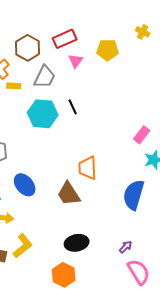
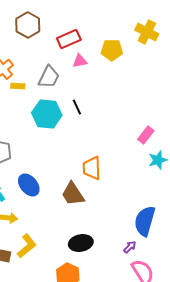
yellow cross: (143, 32) -> (147, 32), size x1.6
brown hexagon: (28, 48) -> (28, 25), moved
pink triangle: (76, 61) -> (80, 61), turned 42
blue semicircle: (134, 195) -> (145, 221), moved

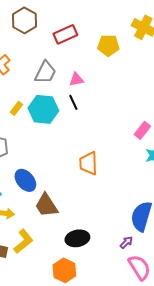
pink triangle: (80, 61) -> (76, 79), moved
yellow rectangle: (18, 86) -> (16, 108), moved, turned -56
brown trapezoid: (73, 194) -> (46, 205), moved

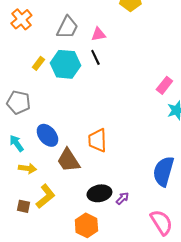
orange trapezoid: (88, 163) -> (97, 140), moved
purple arrow: (126, 242) -> (122, 198), moved

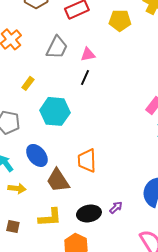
black line: (95, 57) -> (85, 77), turned 49
cyan hexagon: (65, 64) -> (55, 111), moved
yellow L-shape: (45, 196) -> (50, 217), moved, turned 35
purple arrow: (122, 198) -> (116, 207), moved

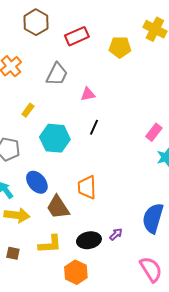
pink triangle: (88, 54) -> (88, 94), moved
black line: (85, 77) -> (94, 127), moved
yellow arrow: (17, 188) -> (17, 215), size x1.4

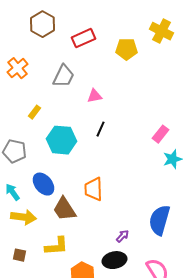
black ellipse: (89, 240) -> (114, 260), moved

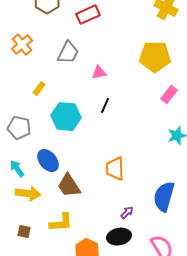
yellow pentagon: (126, 49) -> (155, 57), moved, size x1.4
pink rectangle: (160, 134) -> (169, 95), moved
orange trapezoid: (94, 189) -> (115, 169), moved

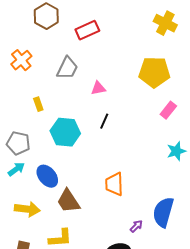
yellow rectangle: (39, 89) -> (38, 104), turned -56
cyan arrow: (17, 169) -> (16, 169), moved, turned 90
purple arrow: (127, 213) -> (136, 226), moved

